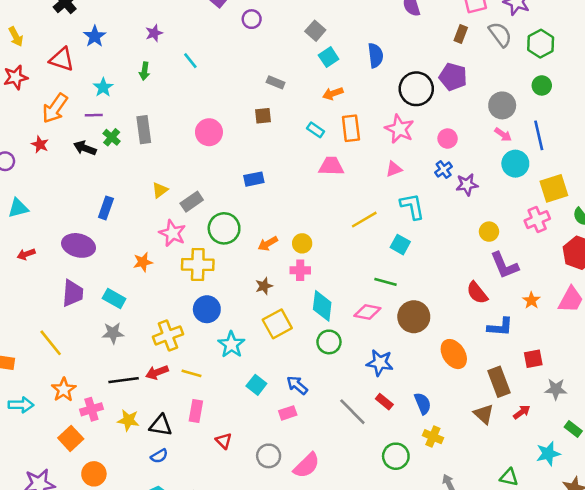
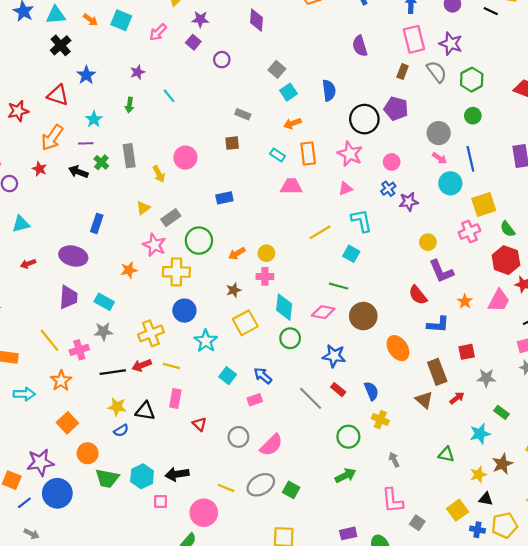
yellow arrow: (16, 37) -> (159, 174), moved
pink cross: (91, 409) -> (79, 350), moved
blue semicircle: (159, 456) -> (121, 430), moved

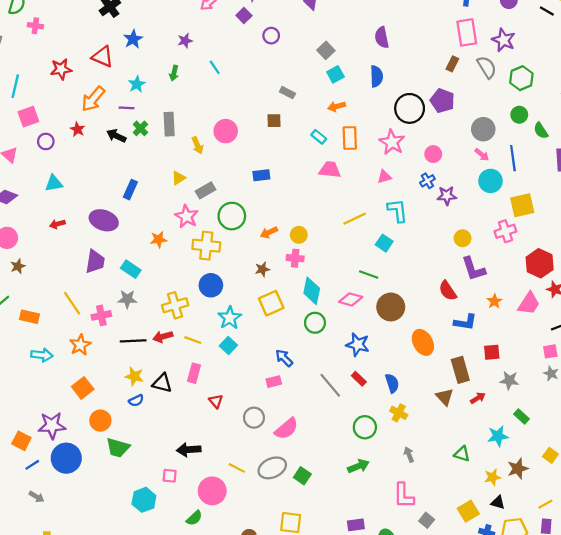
purple semicircle: (360, 46) -> (382, 37), moved
green semicircle: (508, 229) -> (541, 131), moved
cyan square: (228, 376) -> (228, 346), moved
cyan hexagon: (142, 476) -> (144, 500), moved

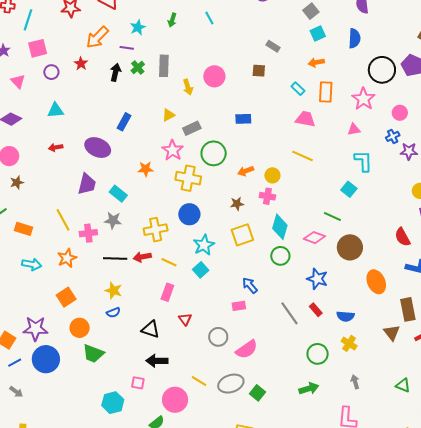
black arrow: (116, 136) -> (115, 72), turned 72
yellow line: (355, 219) -> (303, 156), moved, turned 45
black triangle: (162, 383) -> (151, 329), moved
blue semicircle: (392, 383) -> (345, 316), turned 108

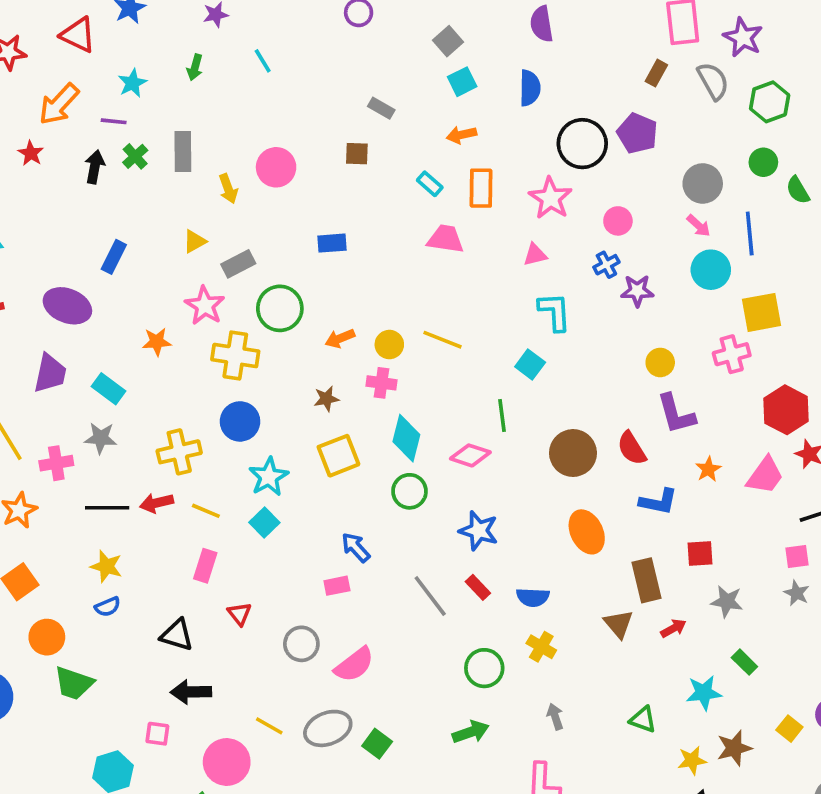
yellow line: (303, 156) -> (442, 340), moved
green line: (332, 216) -> (502, 416), turned 60
brown circle: (350, 247) -> (573, 453), moved

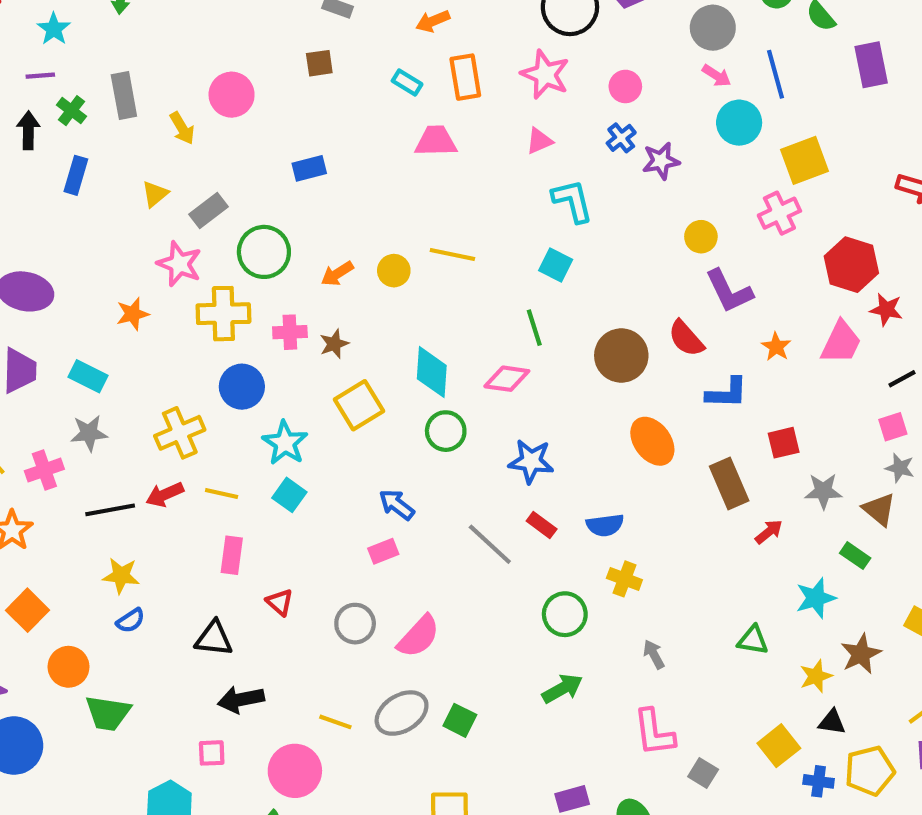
blue rectangle: (114, 257) -> (76, 175), moved
pink cross: (382, 383) -> (290, 332), moved
brown triangle: (619, 624) -> (879, 509), moved

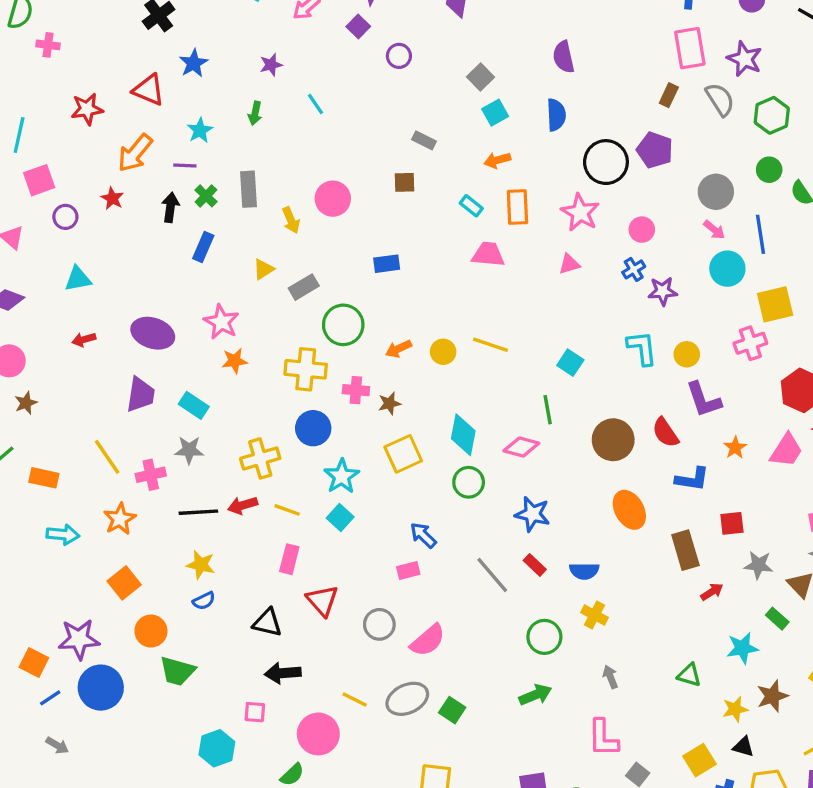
cyan L-shape: (572, 201) -> (642, 348), moved
pink star: (179, 264) -> (221, 322), moved
red triangle: (280, 602) -> (322, 601), size x1.5

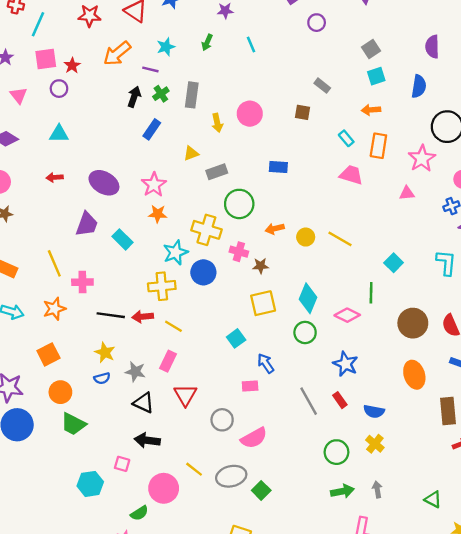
red star: (112, 198) -> (72, 66), moved
gray star: (189, 450) -> (135, 372), moved
cyan star: (342, 476) -> (175, 252), moved
cyan square: (340, 517) -> (236, 338), moved
green arrow: (535, 695) -> (342, 491), moved

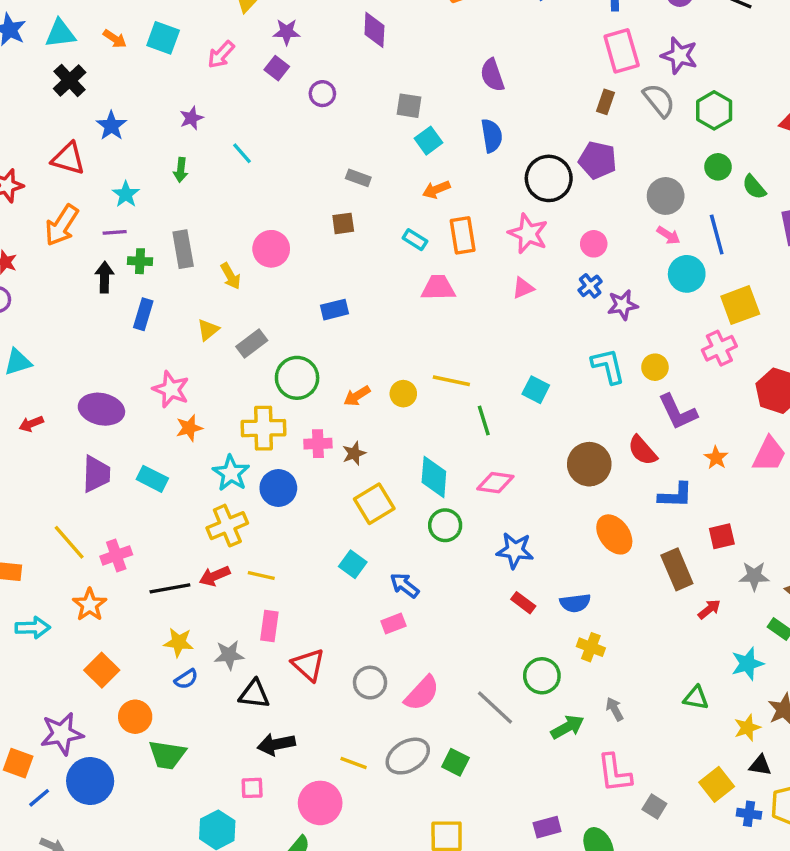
gray square: (371, 49) -> (409, 106), turned -30
green cross: (161, 94) -> (140, 261), turned -35
green line: (371, 293) -> (484, 421), moved
gray line: (309, 401) -> (495, 707), moved

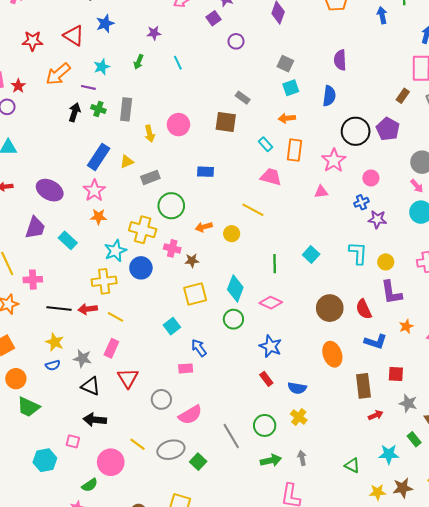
brown square: (343, 223) -> (226, 122), size x1.5
blue rectangle: (143, 314) -> (99, 157), moved, size x1.4
yellow line: (451, 381) -> (253, 210), moved

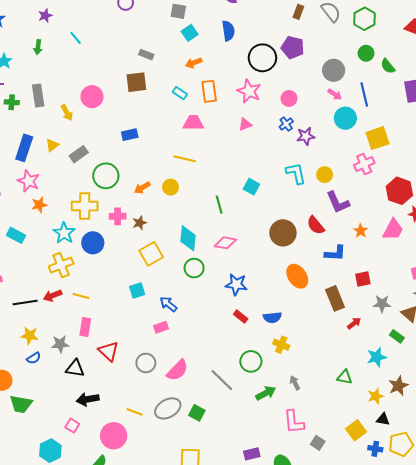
cyan square: (172, 326) -> (137, 290), turned 35
pink square: (73, 441) -> (72, 426), turned 32

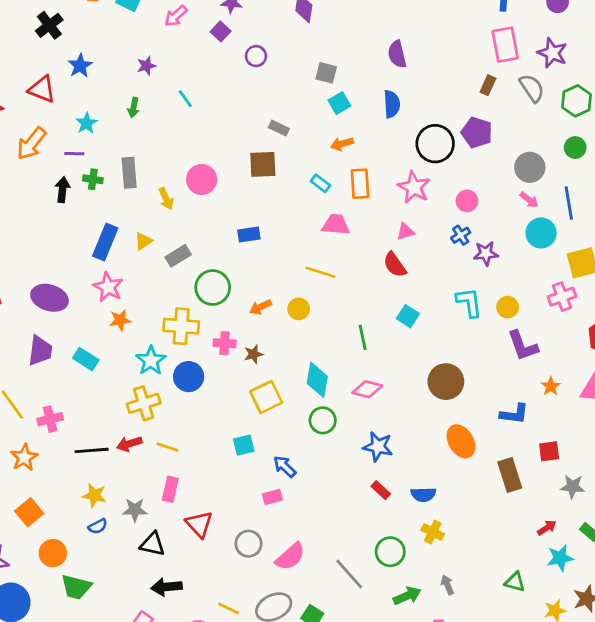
red semicircle: (316, 225) -> (395, 265), moved
red arrow: (354, 323) -> (547, 528), moved

